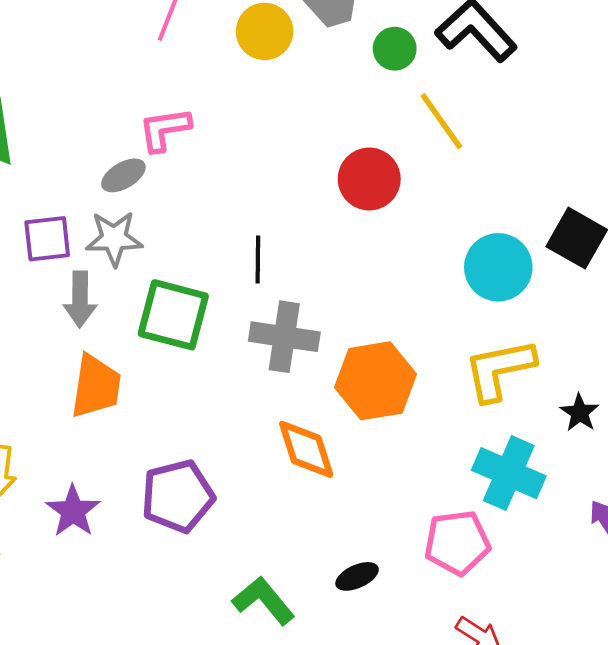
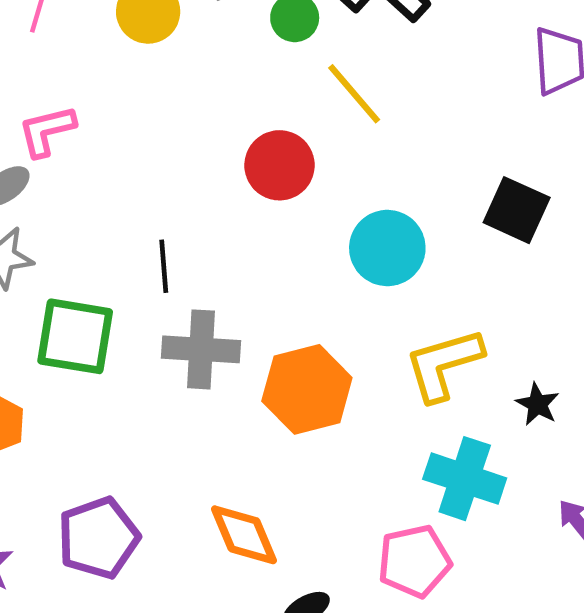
cyan circle: (498, 267) -> (387, 248), moved
orange diamond: (306, 449) -> (244, 535), moved

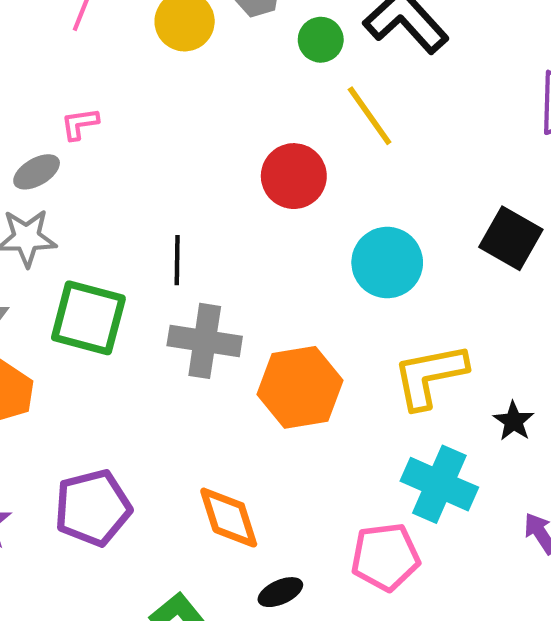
pink L-shape: (47, 131) -> (80, 124), size x0.7

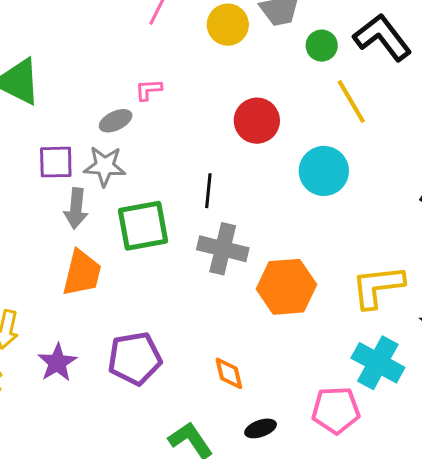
red circle: (294, 176) -> (257, 121), moved
cyan circle: (387, 263) -> (324, 171), moved
green square: (88, 318) -> (143, 226), turned -30
orange diamond: (229, 518) -> (229, 373), size x0.7

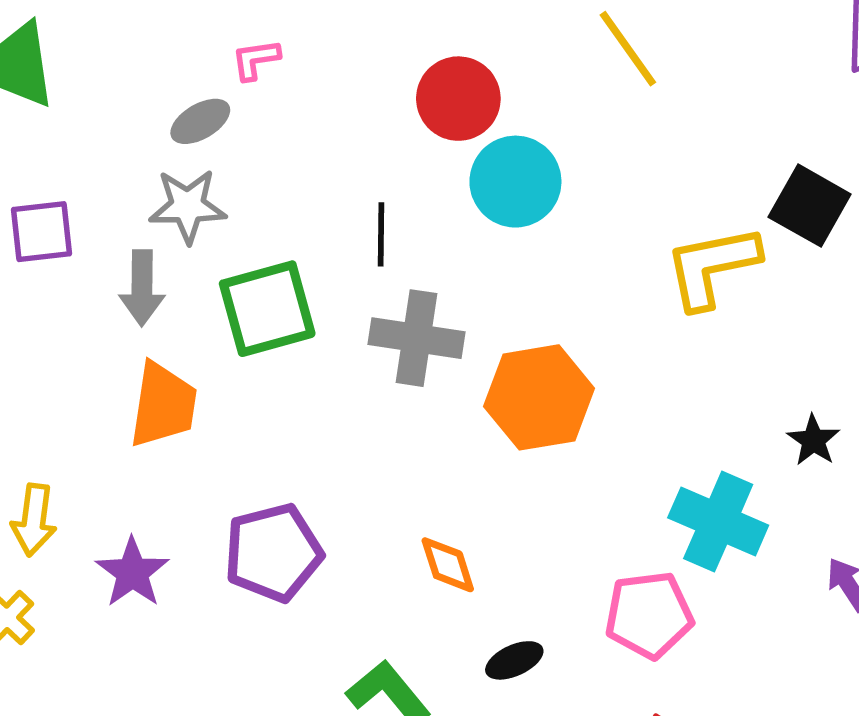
purple square: (56, 162) -> (42, 232), moved
cyan circle: (324, 171) -> (515, 182), moved
yellow L-shape: (378, 287) -> (712, 267), moved

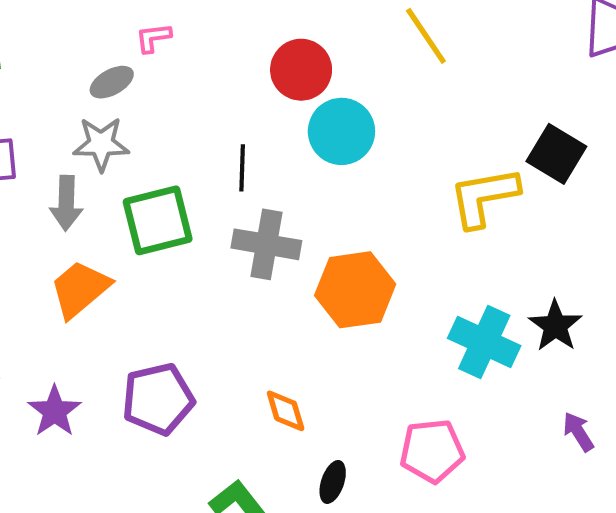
orange trapezoid: (163, 405) -> (80, 289), turned -140
black star: (813, 440) -> (555, 326), size x1.4
cyan cross: (718, 522) -> (484, 342), moved
black ellipse: (514, 660) -> (333, 482), turned -48

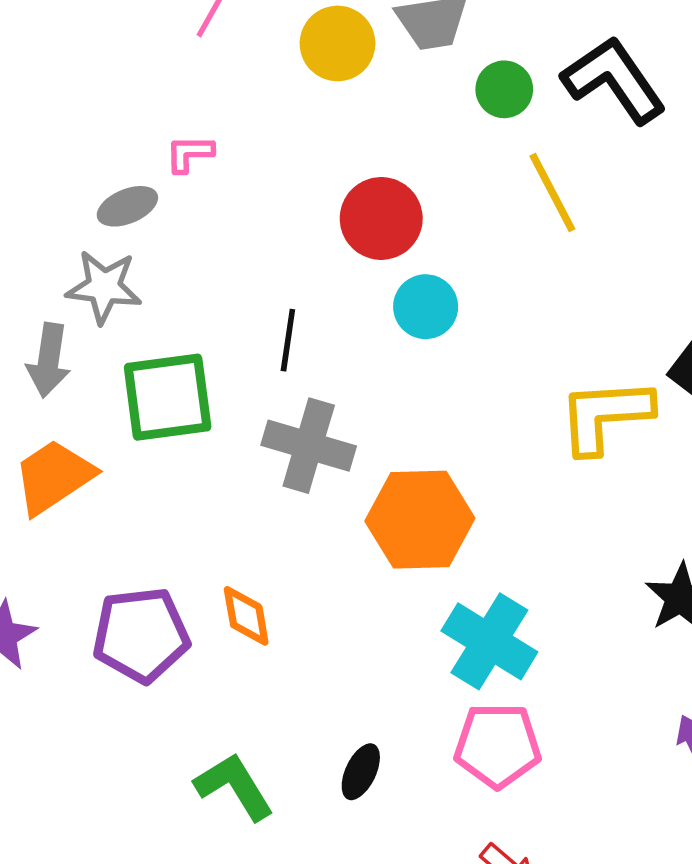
cyan circle: (341, 131) -> (426, 307), size x0.7
cyan cross: (484, 342) -> (489, 641), moved
orange diamond: (286, 411) -> (246, 616), moved

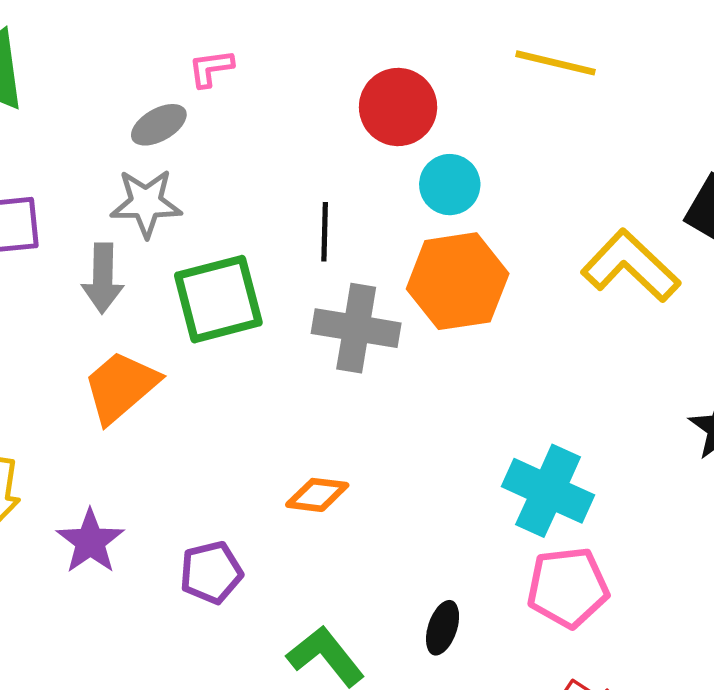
yellow line: (552, 192) -> (555, 63), turned -42
yellow L-shape: (605, 416) -> (631, 266), turned 54
orange hexagon: (420, 520) -> (458, 281), moved
orange diamond: (246, 616) -> (317, 495), turned -66
purple pentagon: (141, 635) -> (211, 572), moved, size x0.7

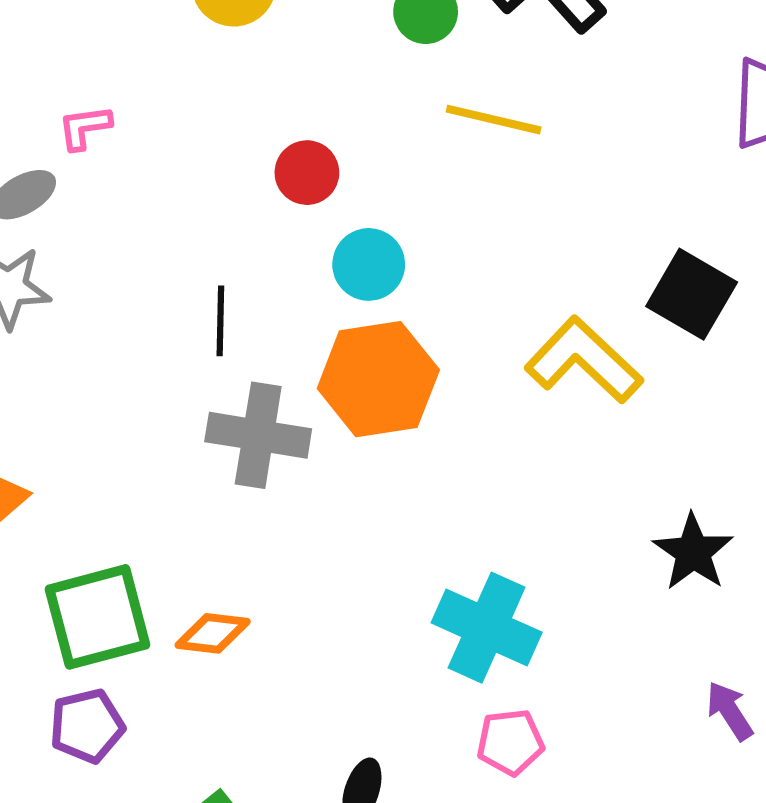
red circle: (398, 107) -> (307, 173), size x0.7
green square: (218, 299) -> (97, 617), moved
pink pentagon: (568, 587) -> (510, 742), size x0.7

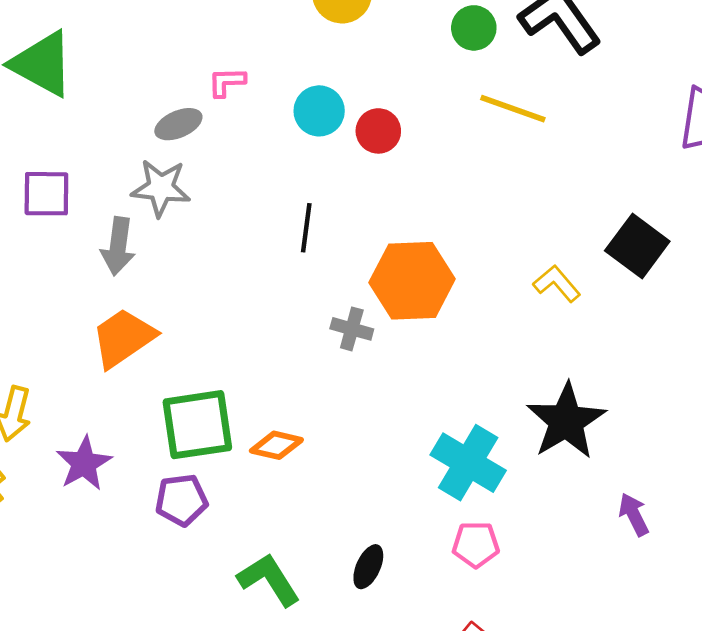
cyan circle: (369, 264) -> (319, 111), moved
yellow L-shape: (584, 360) -> (557, 284), size x0.6
gray cross: (258, 435) -> (352, 329), moved, size x0.6
black star: (693, 552) -> (566, 421), moved, size x1.4
purple arrow: (730, 711) -> (634, 514), moved

